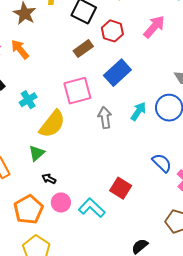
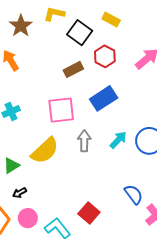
yellow semicircle: (52, 124) -> (45, 151), moved
black arrow: (49, 179) -> (20, 193), turned -64

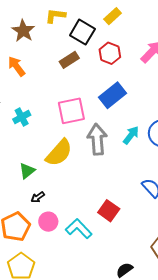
yellow rectangle: (111, 20) -> (113, 16), turned -66
brown rectangle: (73, 69) -> (69, 60), moved
gray arrow: (84, 141) -> (97, 139), size x1.4

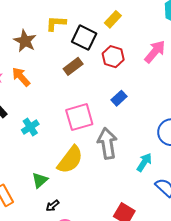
blue rectangle: (112, 95) -> (119, 98), size x0.6
cyan arrow: (131, 135) -> (144, 162), moved

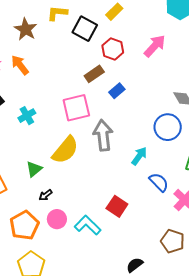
brown rectangle: (73, 66) -> (94, 74), moved

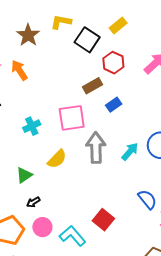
cyan cross: (27, 116) -> (32, 126), moved
yellow semicircle: (65, 150) -> (57, 159), size x0.7
cyan arrow: (139, 156) -> (130, 151), moved

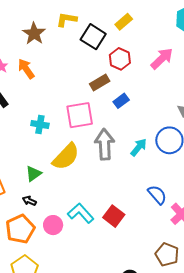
cyan cross: (32, 126) -> (40, 124), turned 36
yellow semicircle: (57, 159) -> (66, 157), size x1.4
black arrow: (33, 202) -> (29, 201), moved, turned 56
cyan L-shape: (73, 236) -> (81, 213), moved

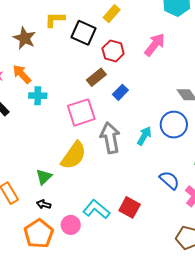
cyan cross: (40, 124) -> (38, 96), moved

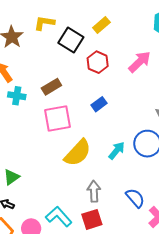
brown rectangle: (96, 77) -> (51, 87), moved
gray arrow: (110, 138) -> (94, 191), moved, size x0.7
yellow semicircle: (74, 155) -> (78, 153), moved
red square: (130, 207) -> (92, 219), turned 35

